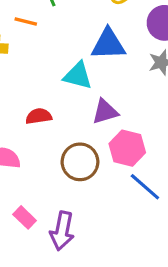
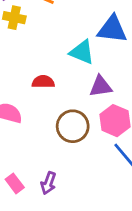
pink rectangle: (25, 217) -> (15, 183), moved
purple arrow: (62, 231) -> (48, 183), size x0.7

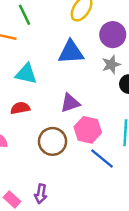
cyan triangle: (82, 52) -> (26, 74), moved

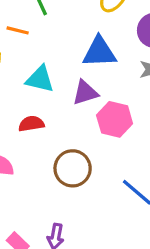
purple triangle: (70, 103) -> (85, 93), moved
pink hexagon: (88, 130) -> (115, 119), moved

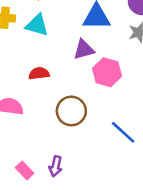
cyan triangle: (40, 79) -> (37, 25), moved

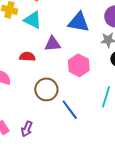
purple triangle: (84, 50) -> (53, 44), moved
blue line: (123, 132) -> (70, 110), moved

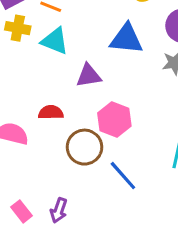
red semicircle: (27, 57) -> (51, 112), moved
pink hexagon: (79, 65) -> (114, 120), moved

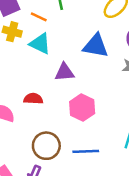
brown circle: (84, 147) -> (46, 146), moved
blue line: (123, 176) -> (86, 151), turned -55

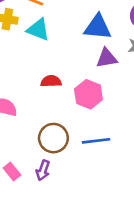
purple triangle: (64, 72) -> (107, 58), moved
red semicircle: (33, 99) -> (51, 81), moved

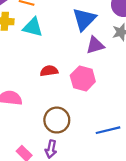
blue triangle: (98, 27) -> (84, 19), turned -45
blue line: (96, 141) -> (108, 130), moved

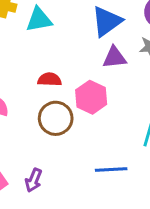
cyan triangle: (33, 27) -> (39, 20), turned -35
brown circle: (57, 120) -> (56, 118), moved

